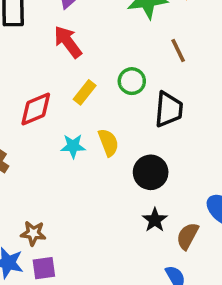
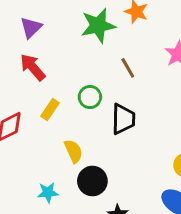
cyan star: (73, 146) -> (48, 193), moved
black circle: (151, 172) -> (92, 181), moved

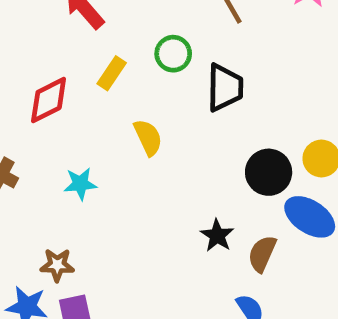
black circle: (92, 181) -> (269, 172), moved
cyan star: (48, 193) -> (80, 184), moved

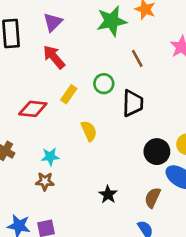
red diamond: (49, 100) -> (33, 109), turned 32
black star: (217, 236) -> (108, 195), moved
brown star: (57, 265) -> (45, 181), moved

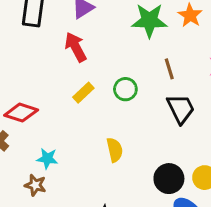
black trapezoid: (133, 103) -> (181, 109), moved, turned -40
red diamond: (33, 109) -> (21, 113), moved
yellow semicircle: (89, 131) -> (115, 150), moved

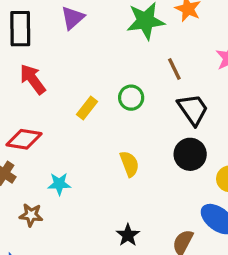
red arrow: (76, 47) -> (33, 79), moved
black circle: (169, 179) -> (190, 154), moved
brown star: (35, 185) -> (31, 215), moved

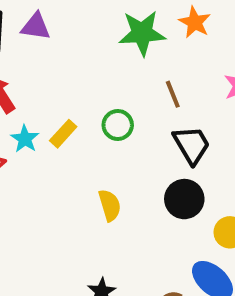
purple triangle: (73, 18) -> (36, 26), moved, turned 45
cyan star: (59, 184) -> (25, 139), moved, turned 30

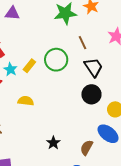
green circle: (118, 125) -> (56, 60), size x1.5
yellow semicircle: (110, 205) -> (26, 101), moved, turned -63

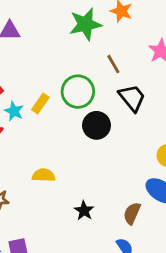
black circle: (91, 94) -> (97, 125), moved
yellow semicircle: (26, 101) -> (44, 175), moved

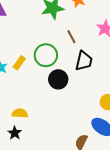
black trapezoid: (132, 98) -> (84, 61), turned 50
black star: (84, 211) -> (15, 133), moved

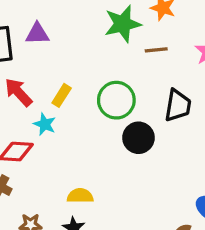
brown line: (71, 37) -> (156, 50), moved, turned -64
yellow rectangle: (19, 63) -> (62, 95), moved

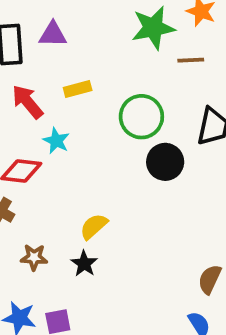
yellow rectangle: (62, 95) -> (78, 89), moved, turned 40
yellow semicircle: (80, 196) -> (94, 226), turned -45

